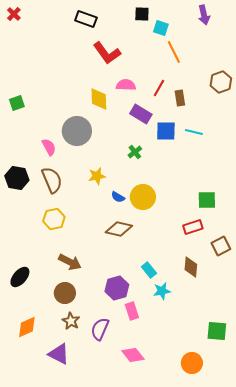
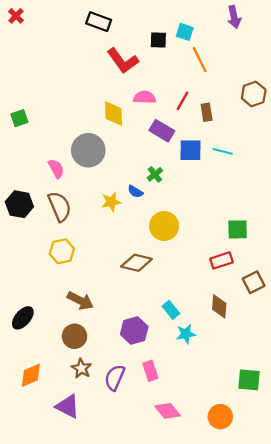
black square: (142, 14) -> (158, 40), moved
blue semicircle: (118, 197) -> (135, 192), moved
pink rectangle: (132, 311) -> (150, 371), moved
pink diamond: (133, 355) -> (168, 411), moved

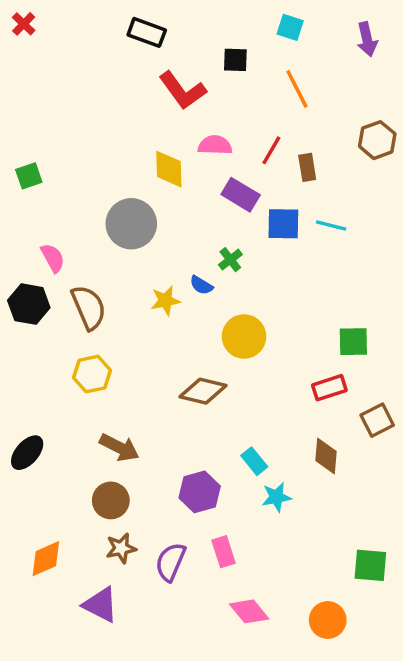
purple arrow: (234, 17) -> (367, 39), moved
cyan square: (185, 32) -> (290, 27), moved
pink semicircle: (56, 169) -> (53, 258), moved
black ellipse: (23, 318) -> (27, 453), moved
brown star: (81, 368) -> (121, 548), turned 30

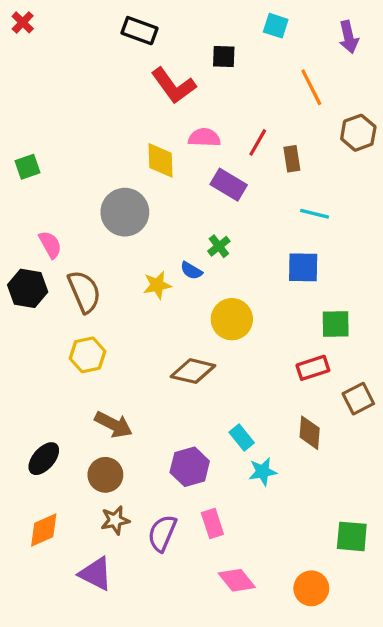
orange line: (297, 89) -> (311, 87), moved
blue square: (283, 224) -> (303, 267), moved
black ellipse: (27, 453) -> (44, 459), moved

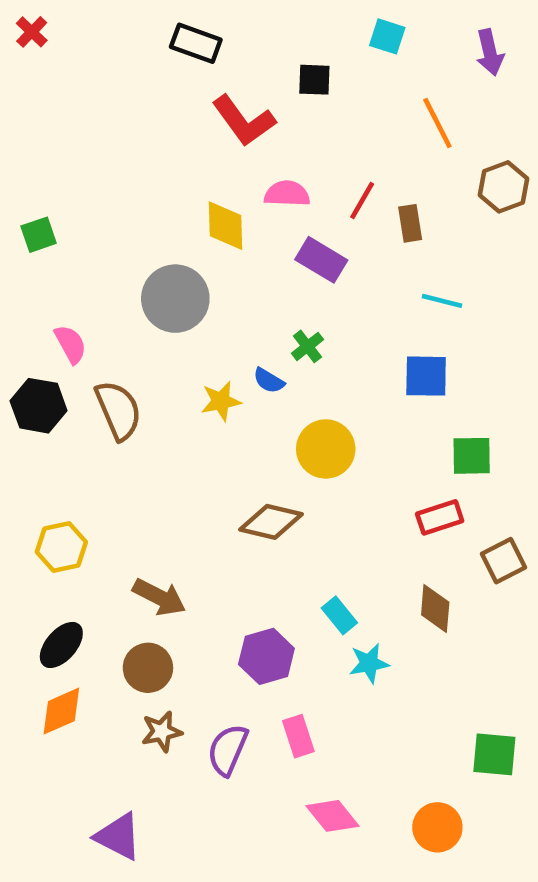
yellow hexagon: (88, 355) -> (61, 547), moved
orange diamond: (44, 530) -> (61, 711), moved
purple triangle: (96, 574) -> (118, 836), moved

